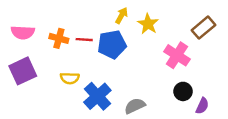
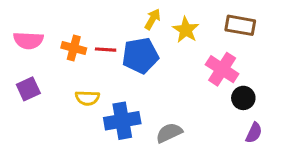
brown rectangle: (203, 28) -> (240, 25), moved, turned 50
purple square: (23, 71) -> (28, 89), size x0.7
black circle: (183, 91) -> (243, 98), moved
blue cross: (97, 96) -> (122, 121), turned 32

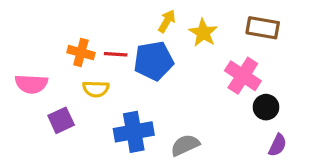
pink semicircle: (28, 40) -> (31, 84), moved
purple square: (28, 89) -> (61, 120), moved
yellow semicircle: (87, 98) -> (96, 89), moved

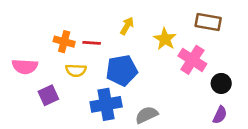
yellow arrow: (167, 21) -> (127, 26), moved
yellow star: (203, 33) -> (165, 39), moved
blue pentagon: (154, 61) -> (122, 70), moved
black circle: (266, 107) -> (221, 83), moved

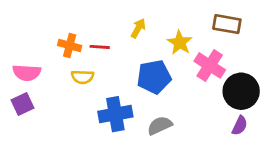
blue pentagon: (122, 70) -> (154, 77), moved
black circle: (221, 83) -> (241, 91), size x1.6
purple square: (48, 95) -> (22, 104), moved

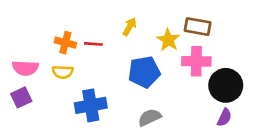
brown rectangle: (227, 24) -> (198, 27), moved
pink cross: (210, 65) -> (196, 61), turned -32
yellow semicircle: (82, 77) -> (63, 72), moved
blue cross: (115, 114) -> (91, 105), moved

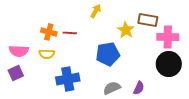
yellow arrow: (130, 27) -> (96, 11), moved
pink cross: (196, 61) -> (168, 37), moved
purple semicircle: (224, 117) -> (139, 88), moved

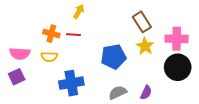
yellow arrow: (96, 11) -> (79, 11), moved
brown rectangle: (148, 20) -> (142, 22), moved, turned 48
yellow star: (126, 30) -> (145, 46), moved

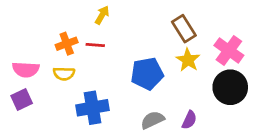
orange cross: (51, 34) -> (67, 44), turned -35
pink cross: (177, 39) -> (229, 50), turned 35

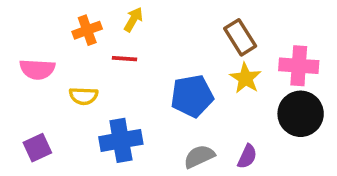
orange cross: (67, 44) -> (87, 30), moved
pink cross: (229, 50) -> (299, 66), turned -32
pink semicircle: (26, 70) -> (37, 69), moved
purple square: (22, 100) -> (37, 148), moved

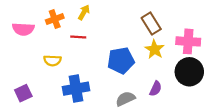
pink semicircle: (37, 69) -> (23, 29), moved
purple semicircle: (247, 156) -> (156, 89), moved

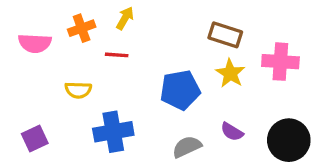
brown rectangle: (151, 24) -> (225, 35), turned -40
black circle: (189, 72) -> (289, 140), moved
purple semicircle: (156, 89) -> (232, 132), turned 96

